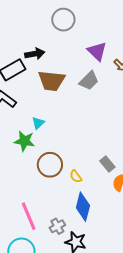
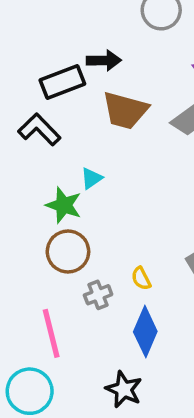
brown circle: (50, 165) -> (68, 252), moved
gray cross: (57, 226) -> (98, 295), moved

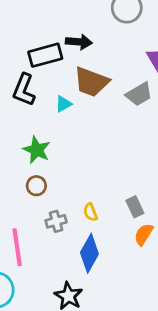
black L-shape: (39, 129) -> (24, 90), turned -120
cyan triangle: (92, 178) -> (63, 104), moved
brown circle: (68, 252) -> (36, 186), size x0.6

